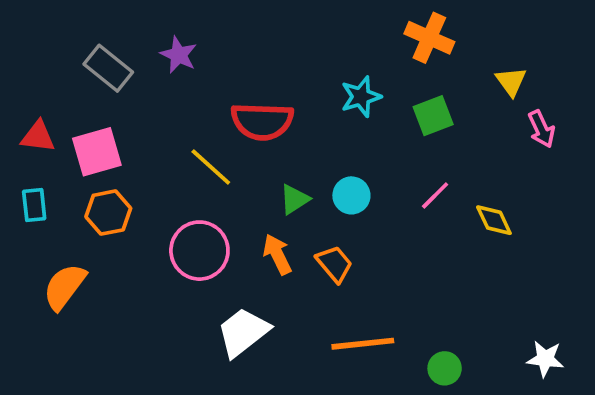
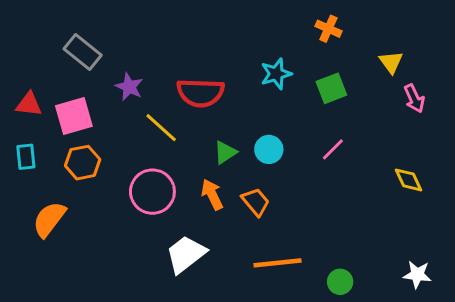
orange cross: (429, 38) -> (328, 29), size x0.7
purple star: (179, 55) -> (129, 87), moved
yellow diamond: (494, 220) -> (408, 180), moved

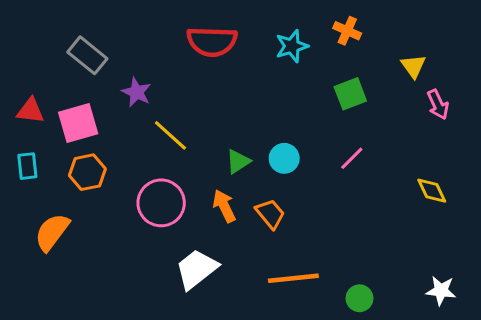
cyan star: (276, 74) -> (292, 46), moved
red semicircle: (200, 93) -> (212, 41), moved

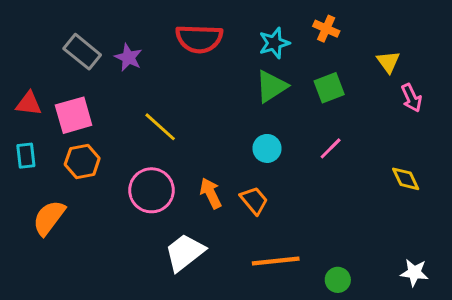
purple star: (137, 92) -> (128, 57), moved
green triangle: (238, 161) -> (271, 86), moved, size x1.4

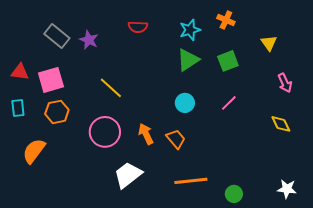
red semicircle: (199, 39) -> (138, 27), size x0.6
pink arrow: (411, 98) -> (285, 83), moved

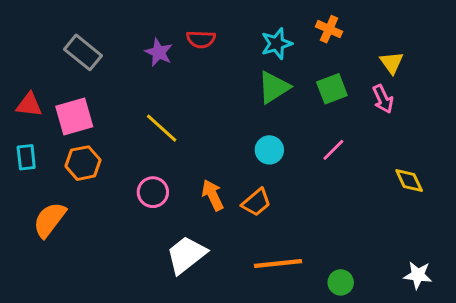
purple star: (89, 40) -> (159, 52), moved
pink arrow: (285, 83) -> (383, 99), moved
pink circle: (105, 132) -> (153, 192), size x0.7
orange trapezoid: (176, 139) -> (256, 202), turned 90

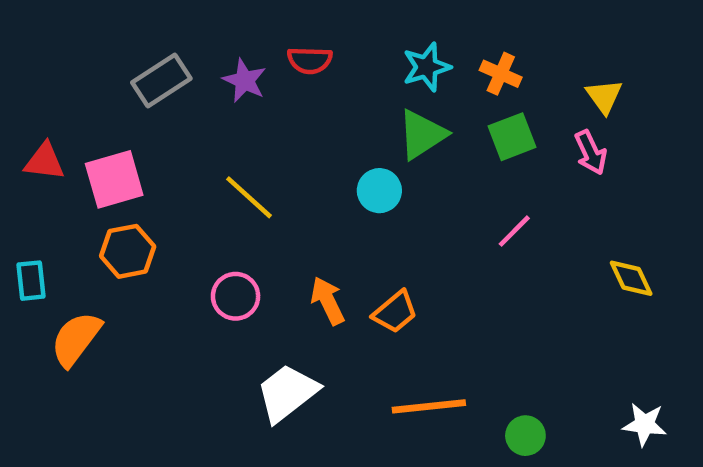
orange cross: (329, 29) -> (501, 74), moved
gray rectangle: (83, 52) -> (161, 80), moved, turned -72
cyan circle: (269, 150) -> (379, 191), moved
cyan rectangle: (26, 157) -> (31, 281), moved

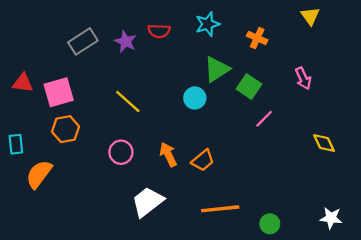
cyan star: (427, 67) -> (208, 24), moved
yellow triangle: (604, 96) -> (310, 16), moved
green square: (512, 137) -> (249, 86), moved, turned -35

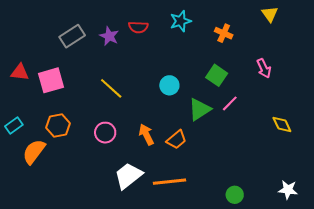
green triangle: (217, 69) -> (200, 109), moved
orange hexagon: (66, 129) -> (58, 126), moved
cyan rectangle: (16, 144) -> (14, 126), turned 60
orange line: (220, 209) -> (169, 182), moved

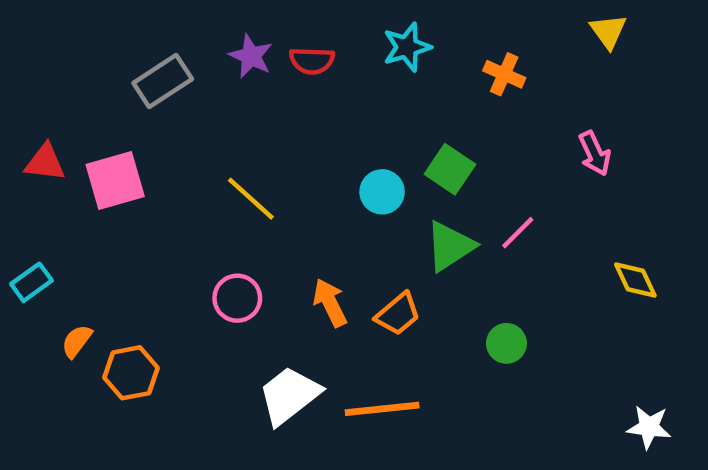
purple star: (109, 36) -> (251, 56), moved
green square: (217, 75) -> (450, 169), moved
orange hexagon: (58, 126) -> (131, 373), moved
orange semicircle: (34, 152) -> (77, 341), size x0.6
green circle: (235, 195) -> (506, 343), moved

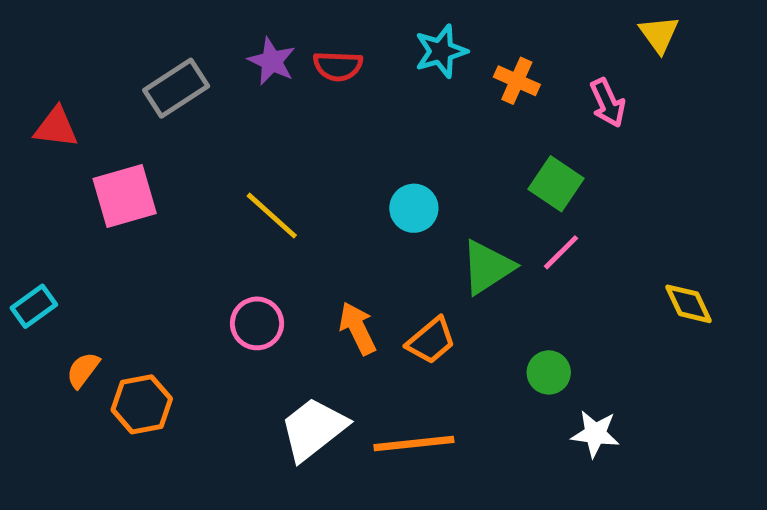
orange cross: (504, 74) -> (517, 81), moved
pink arrow: (595, 153) -> (608, 103), moved
red triangle: (45, 162) -> (56, 127), moved
green square: (450, 169) -> (556, 184), moved
white star: (649, 427) -> (595, 434), moved

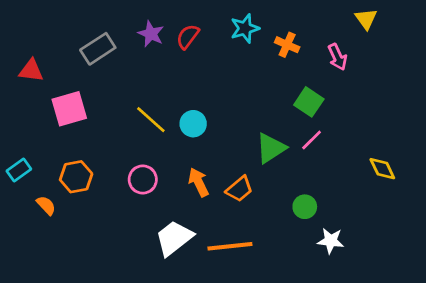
red semicircle: (338, 66) -> (188, 37), turned 125
cyan circle: (414, 208) -> (193, 124), moved
orange semicircle: (83, 370) -> (46, 205), turned 100
orange hexagon: (142, 404) -> (76, 177), moved

